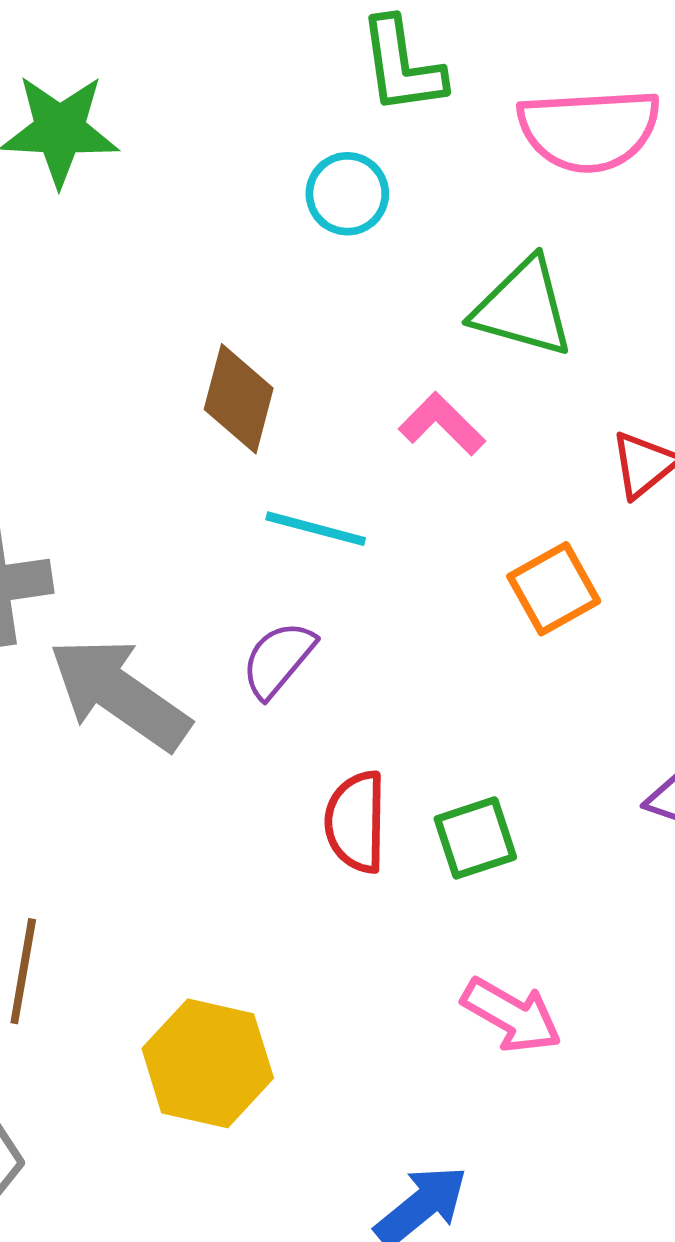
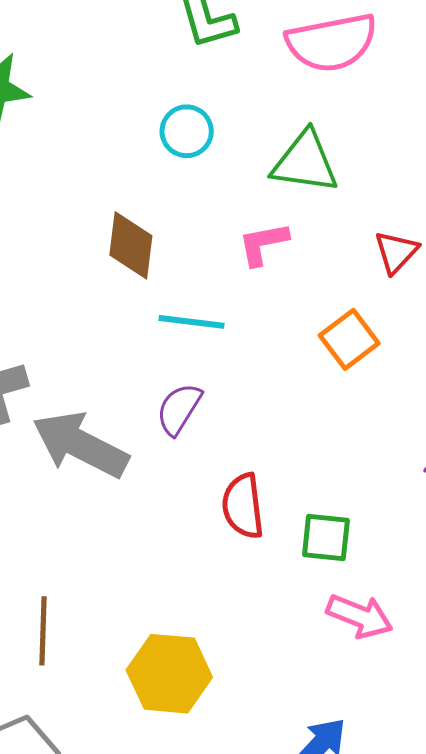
cyan circle: (347, 194) -> (187, 131), moved
pink L-shape: (442, 424) -> (263, 244), turned -48
green square: (475, 838) -> (326, 537), moved, turned 32

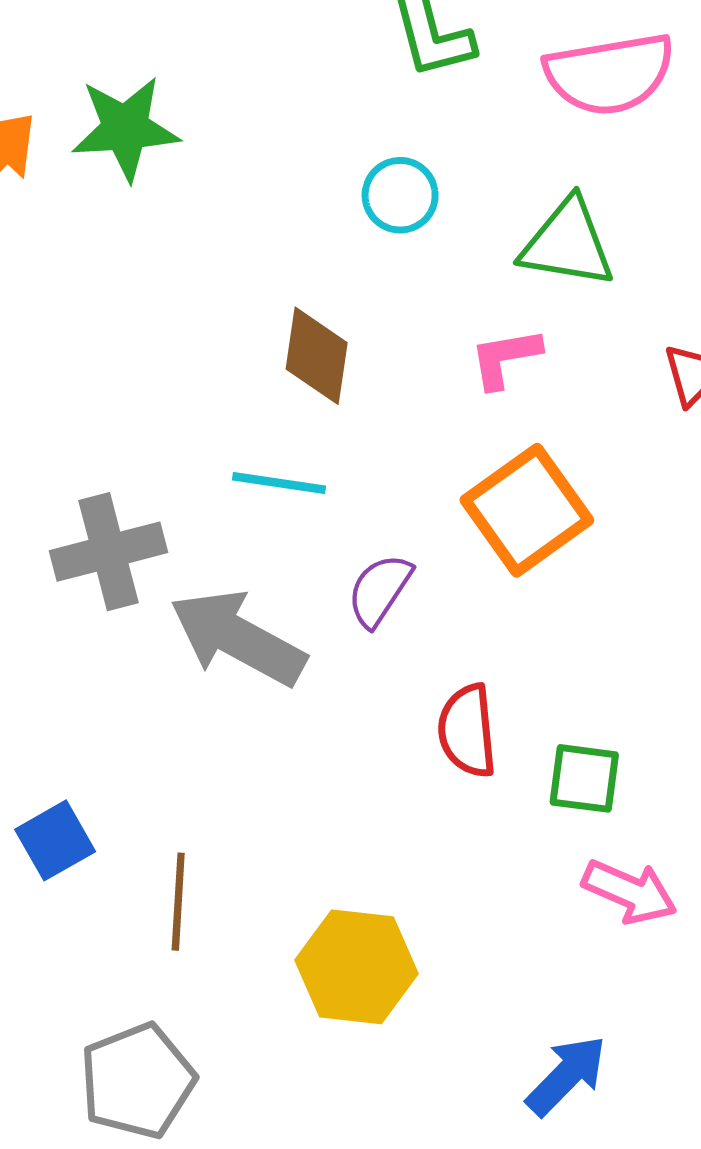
cyan line: (192, 322) -> (279, 483), moved
orange square: (349, 339) -> (527, 510), moved, size x1.5

